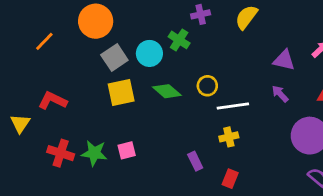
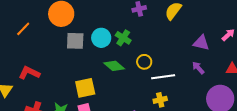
green cross: (179, 40) -> (123, 38), moved
gray square: (114, 57) -> (75, 41), turned 36
yellow square: (121, 92) -> (85, 88), moved

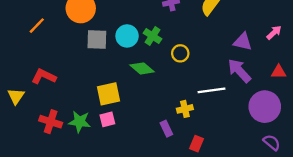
yellow circle: (144, 62) -> (180, 53), moved
purple arrow: (198, 68) -> (239, 71), size x1.6
white line: (163, 77) -> (212, 90), moved
yellow cross: (160, 100) -> (185, 109), moved

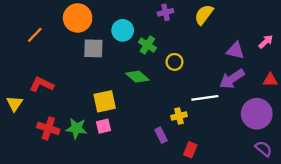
cyan circle: (127, 36) -> (123, 30), moved
purple arrow: (239, 71) -> (232, 79), turned -80

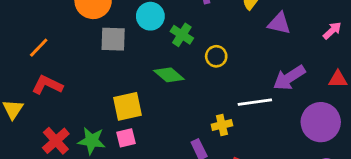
orange line: (35, 35) -> (39, 48), moved
purple triangle: (235, 51) -> (279, 23), moved
red cross: (48, 128) -> (56, 141), turned 30

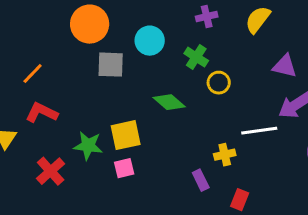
purple triangle: (279, 23) -> (285, 66), moved
green cross: (182, 35) -> (196, 57), moved
green star: (92, 141) -> (88, 146), moved

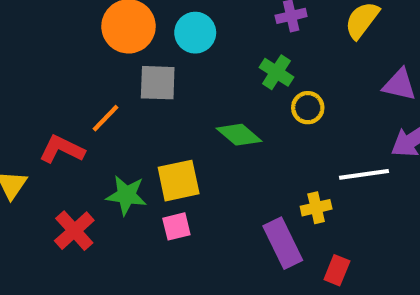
cyan circle: (150, 41) -> (195, 33), moved
orange line: (33, 74) -> (106, 118), moved
purple rectangle: (201, 180) -> (283, 243), size x1.6

